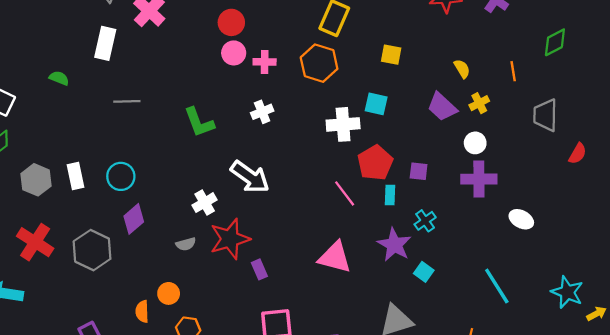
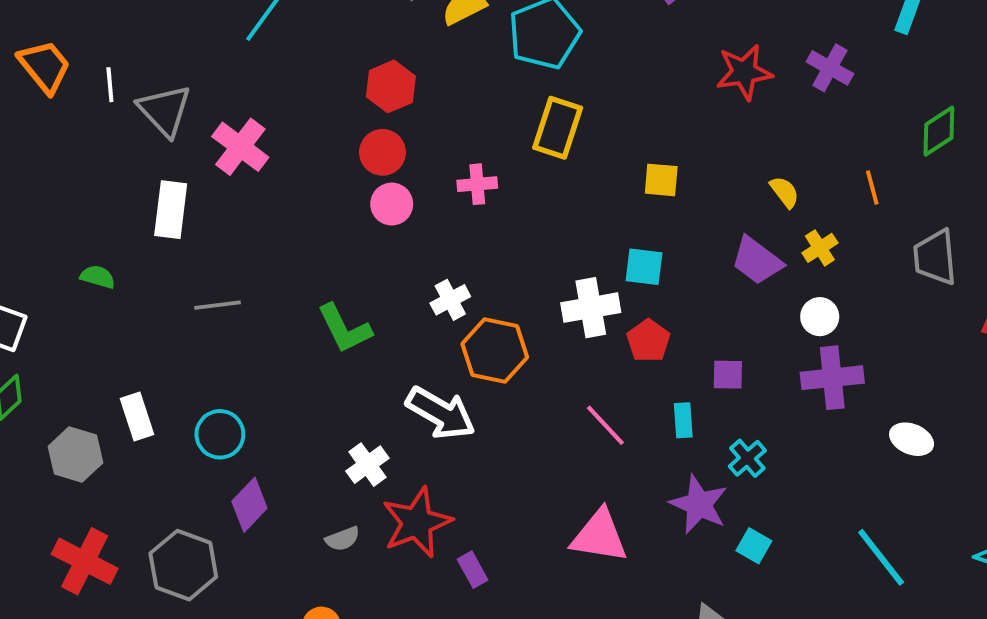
pink cross: (265, 62) -> (477, 184), moved
orange hexagon: (319, 63) -> (495, 351), moved
red pentagon: (375, 163) -> (648, 341), moved, size x0.7
white rectangle: (75, 176) -> (137, 417), moved

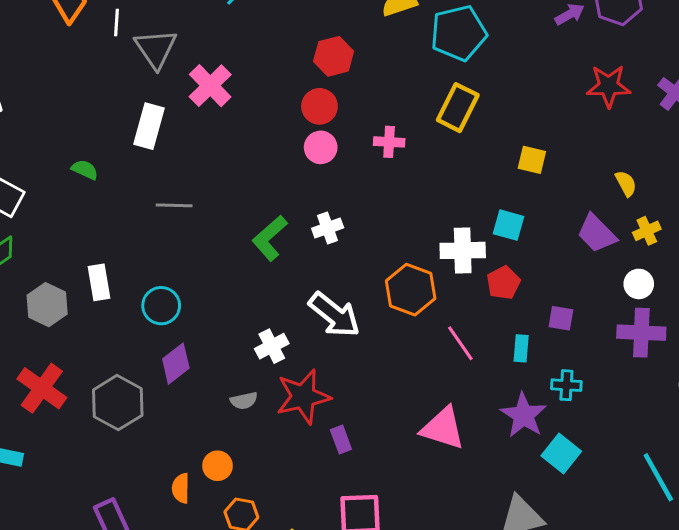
white cross: (450, 300) -> (328, 228), moved
green L-shape: (344, 328) -> (270, 238), turned 66
orange hexagon: (495, 351) -> (411, 290), moved
cyan cross: (747, 458) -> (566, 385), turned 36
cyan square: (754, 546) -> (561, 454), size x1.4

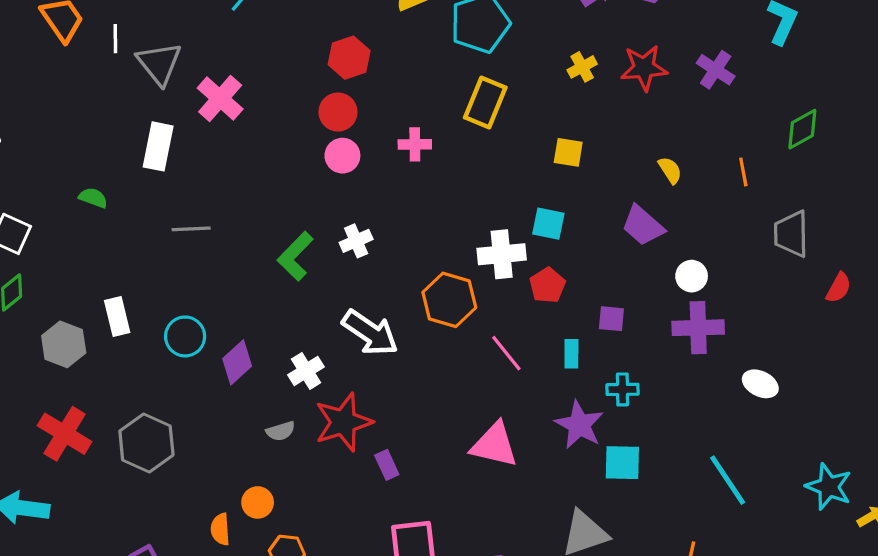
yellow cross: (647, 231) -> (582, 67), moved
purple diamond: (176, 364) -> (237, 362), moved
cyan square: (561, 454) -> (622, 463), turned -33

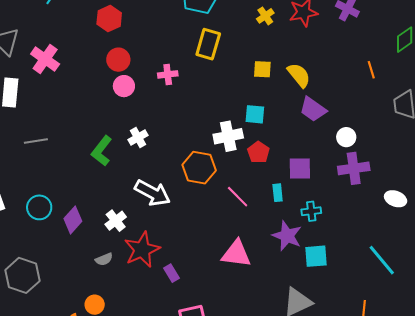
red hexagon: (349, 58) -> (109, 18), moved
yellow semicircle: (670, 170) -> (299, 75), moved, size x1.5
purple square: (611, 319) -> (300, 169), size x1.4

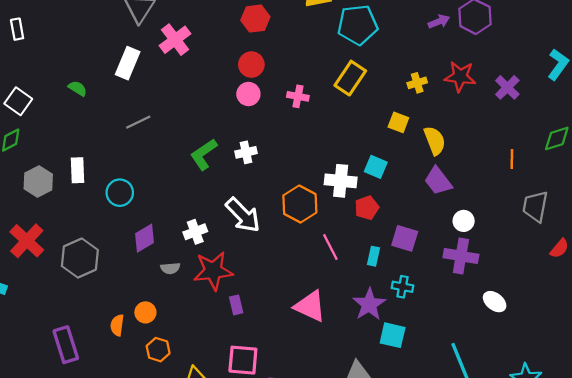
yellow cross: (265, 16) -> (417, 83), moved
gray line: (36, 141) -> (138, 122), turned -35
purple diamond: (73, 220) -> (145, 238), moved

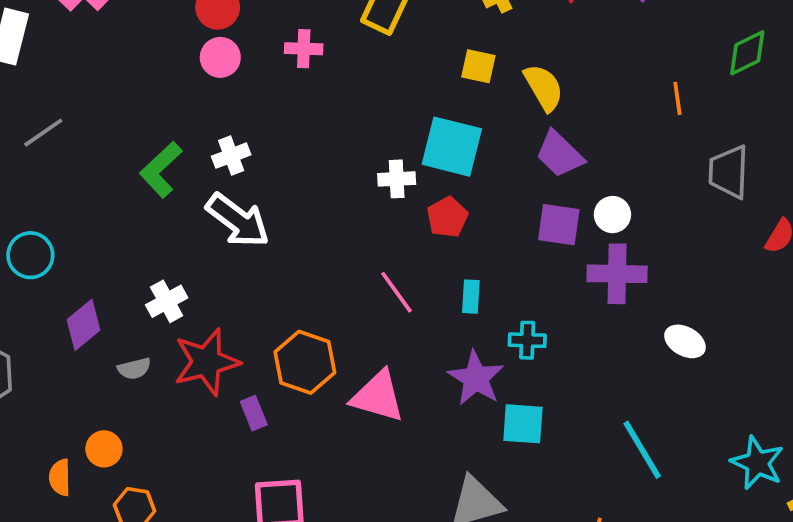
cyan square: (376, 167) -> (452, 147), size x1.6
white cross: (341, 181) -> (397, 179), size x0.7
orange hexagon: (300, 204) -> (305, 362), moved
white arrow: (243, 215) -> (238, 220), moved
purple square: (405, 238) -> (559, 225), moved

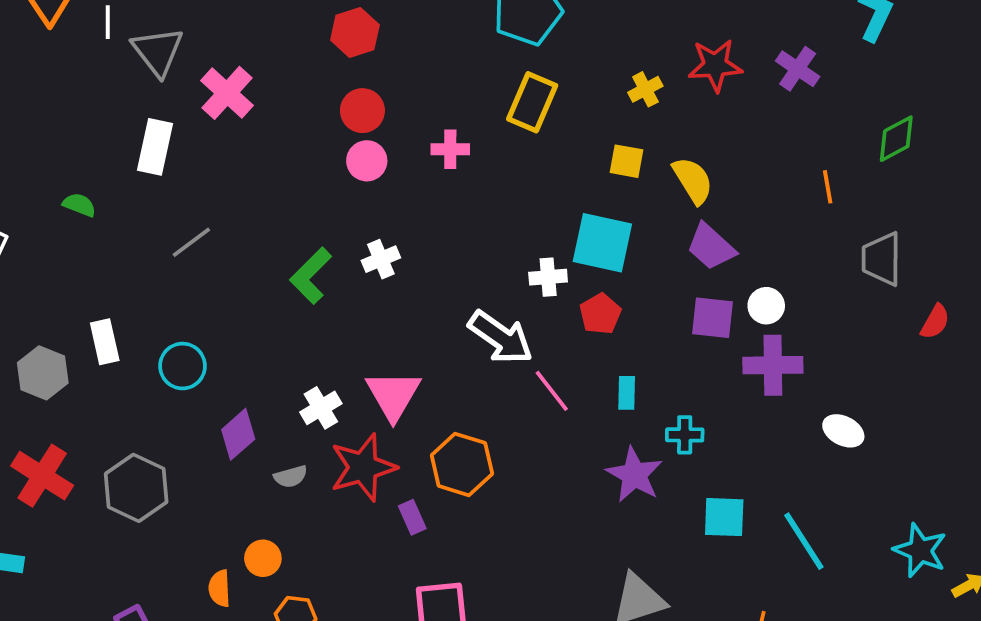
white arrow: (238, 220) -> (501, 337), moved
pink triangle: (378, 396) -> (393, 395), moved, turned 46
cyan square: (523, 424) -> (724, 517), moved

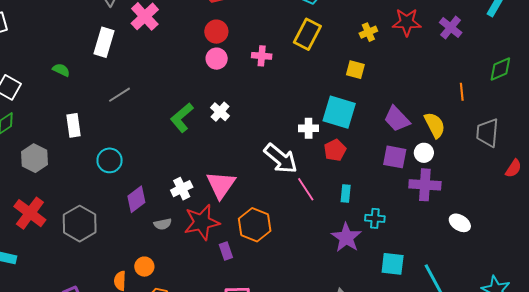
yellow semicircle: (693, 180) -> (435, 125), moved
white cross: (381, 259) -> (220, 112), turned -30
white rectangle: (105, 342) -> (74, 125), moved

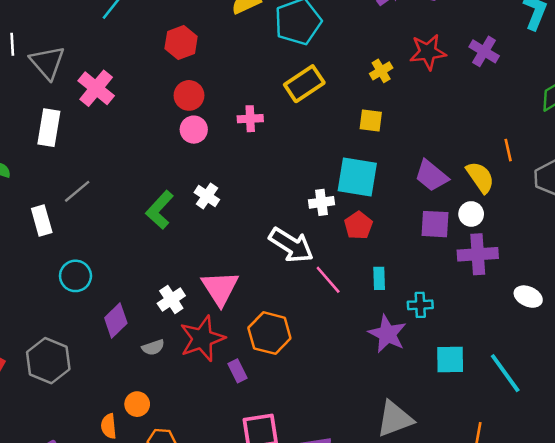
yellow rectangle: (307, 34) -> (304, 84), turned 36
orange line: (462, 92) -> (508, 150), moved
white rectangle: (74, 125) -> (42, 220), moved

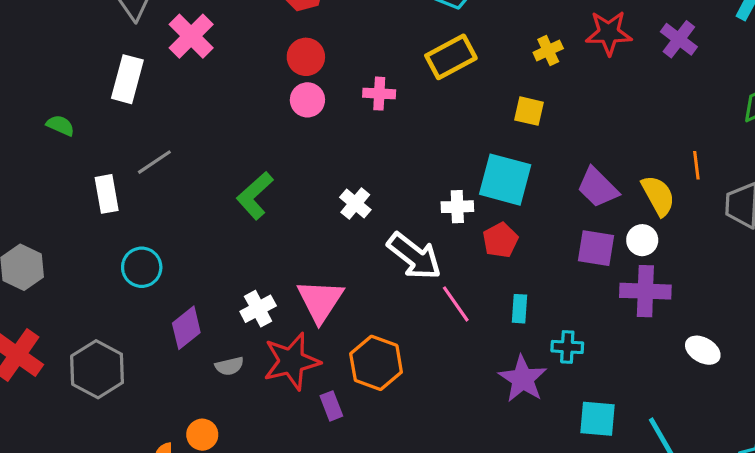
white cross: (207, 196) -> (355, 203), moved

